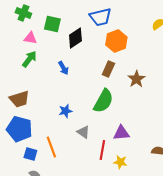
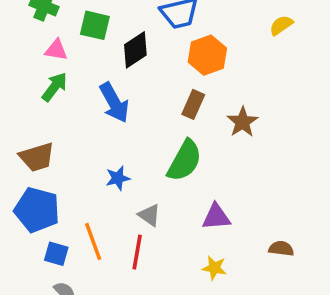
blue arrow: (63, 68) -> (114, 103), size x1.6
red line: (102, 150) -> (137, 252), moved

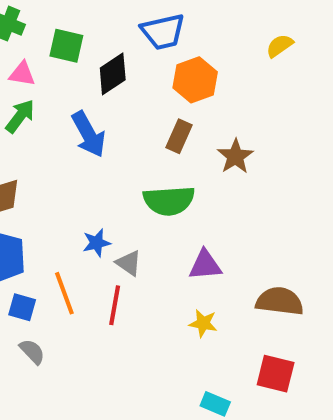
green semicircle: (185, 161) -> (169, 201), turned 57
blue star: (118, 178) -> (97, 243), moved
brown semicircle: (281, 248) -> (280, 301), size x1.6

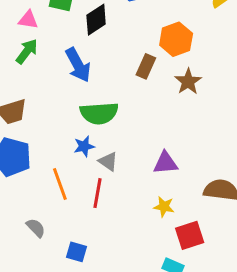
orange hexagon: (195, 80) -> (176, 39), moved
green semicircle: (169, 201) -> (99, 113), moved
blue square: (22, 307) -> (76, 252), moved
red square: (276, 374) -> (190, 235), moved, turned -32

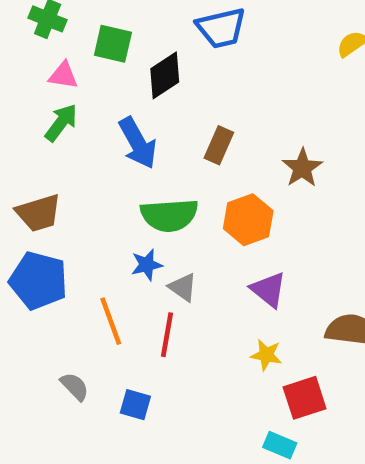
orange hexagon: (176, 39) -> (248, 220), moved
brown rectangle: (146, 66) -> (219, 145), moved
purple triangle: (165, 163) -> (269, 290), turned 44
blue square: (76, 252) -> (135, 405), moved

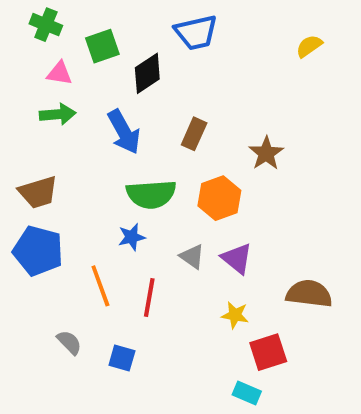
green square: (113, 44) -> (102, 46), turned -32
green arrow: (61, 123) -> (58, 114), turned 48
gray triangle: (183, 287) -> (192, 257), moved

